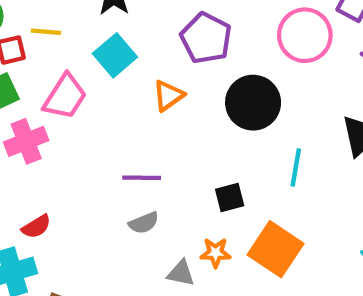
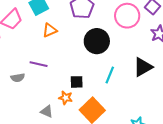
orange triangle: (168, 96) -> (50, 30), moved
gray semicircle: (144, 223) -> (18, 78), moved
orange star: (216, 253) -> (66, 98), moved

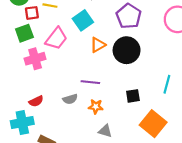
black circle: (97, 41) -> (127, 50), moved
orange star: (66, 98) -> (96, 107), moved

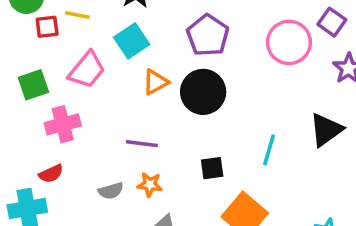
green square: (24, 33) -> (33, 85), moved
pink cross: (35, 59) -> (63, 124), moved
gray semicircle: (70, 99) -> (111, 191), moved

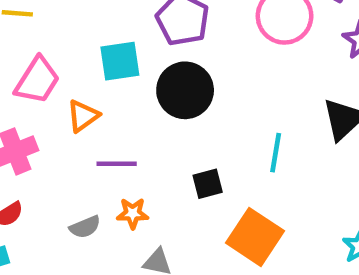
cyan square: (132, 41) -> (120, 61), moved, turned 32
orange triangle: (156, 82) -> (83, 116), moved

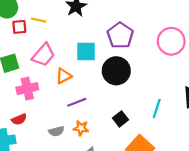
purple line: (117, 164) -> (77, 102), turned -30
black square: (208, 184) -> (120, 119), turned -32

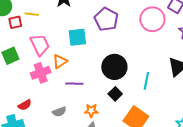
pink trapezoid: (44, 55) -> (40, 45), turned -60
black circle: (116, 71) -> (114, 67), moved
pink cross: (27, 89) -> (41, 73), moved
purple line: (77, 102) -> (74, 84), turned 30
orange star: (81, 128) -> (91, 111), moved

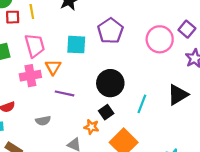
yellow line: (32, 14) -> (32, 11), turned 64
orange triangle: (60, 62) -> (53, 67), turned -35
orange star: (91, 111) -> (91, 127), moved

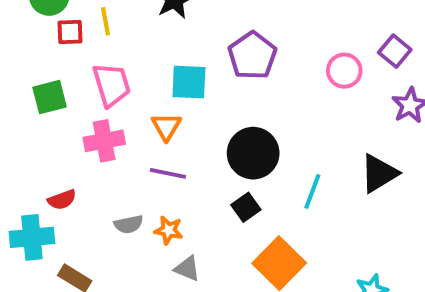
pink circle: (160, 39) -> (344, 71), size x0.7
orange triangle: (53, 67) -> (166, 127), moved
orange star: (91, 127) -> (169, 230), moved

